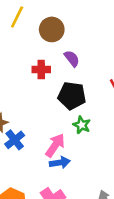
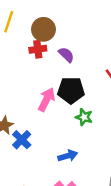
red cross: (41, 69) -> (38, 49), moved
pink arrow: (55, 145) -> (47, 100), moved

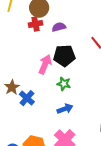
purple semicircle: (66, 55) -> (59, 27), turned -56
green star: (84, 117) -> (64, 84), moved

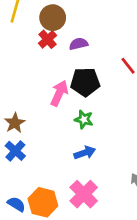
red cross: (36, 24) -> (48, 39), turned -32
blue cross: (27, 98) -> (15, 151), moved

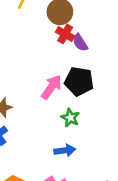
red cross: (48, 39) -> (65, 34), moved, turned -30
purple semicircle: (78, 44) -> (80, 43), turned -120

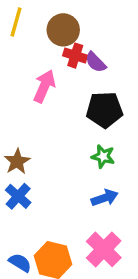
pink arrow: (52, 87) -> (44, 86), moved

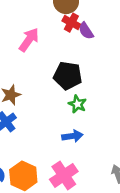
pink arrow: (44, 86) -> (29, 40), moved
black pentagon: (104, 110) -> (68, 76), moved

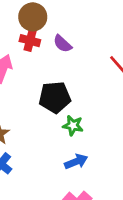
red cross: (71, 23) -> (30, 41), moved

